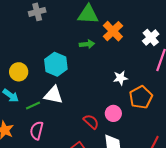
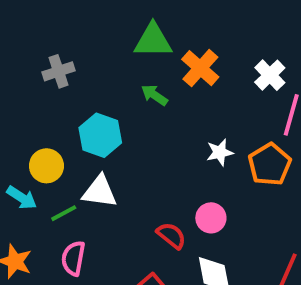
gray cross: (37, 12) -> (59, 71), moved
green arrow: (87, 44) -> (154, 95), turned -136
yellow circle: (19, 72) -> (46, 166), moved
orange pentagon: (141, 97) -> (270, 164), moved

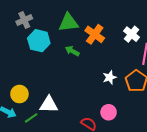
gray cross: (59, 71) -> (24, 20), moved
cyan hexagon: (100, 135) -> (39, 41), moved

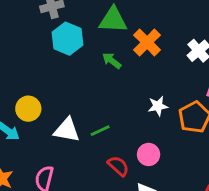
green line: (31, 118) -> (100, 131), moved

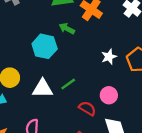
cyan hexagon: (68, 39) -> (45, 46), moved

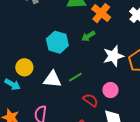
green arrow: (67, 29) -> (88, 36), moved, turned -64
white star: (109, 57) -> (113, 56), size x1.5

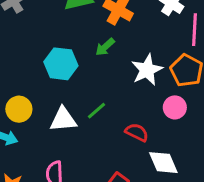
pink circle: (110, 90) -> (175, 107), moved
red semicircle: (91, 100) -> (137, 132), moved

